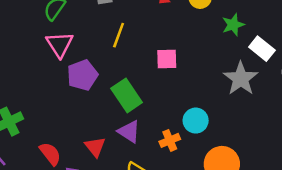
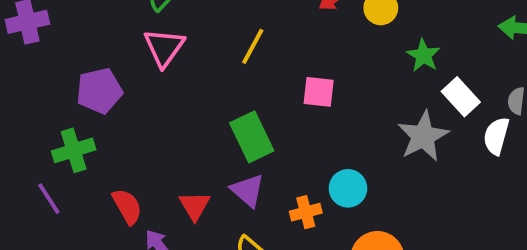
green star: (233, 25) -> (423, 55), turned -30
purple pentagon: (82, 75) -> (99, 91), moved

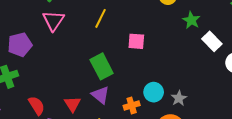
gray star: (423, 136) -> (179, 98), moved, size x0.6

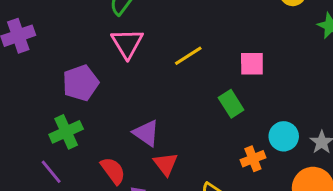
yellow line: (101, 18) -> (188, 56), moved, turned 36
green rectangle: (102, 66) -> (231, 104), moved, size x0.7
purple triangle: (100, 95) -> (146, 133), moved

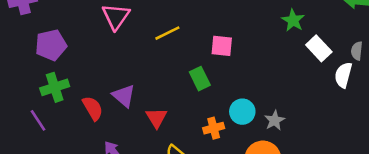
purple pentagon: (81, 83) -> (51, 45), moved
red triangle: (166, 164) -> (156, 118), moved
red semicircle: (113, 171) -> (93, 108), moved

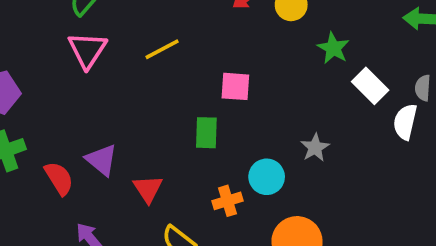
yellow line: (167, 33) -> (162, 49), moved
green rectangle: (200, 79) -> (206, 133), turned 30
gray star: (275, 120) -> (315, 148), moved

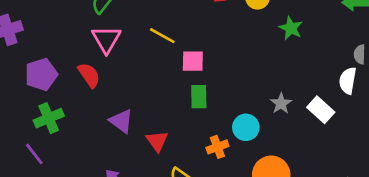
yellow line: (162, 49) -> (162, 36), turned 60
pink square: (235, 86) -> (193, 61), moved
white rectangle: (370, 86) -> (321, 110), moved
red semicircle: (59, 178) -> (89, 75), moved

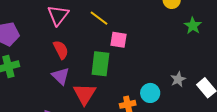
red semicircle: (89, 75) -> (61, 50), moved
green rectangle: (199, 97) -> (100, 64), moved, size x1.4
red triangle: (157, 141) -> (85, 94), size x1.4

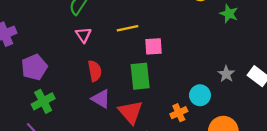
pink triangle: (58, 15) -> (83, 35), size x0.7
yellow line: (99, 18) -> (128, 28), turned -36
red semicircle: (61, 50) -> (95, 71), turned 30

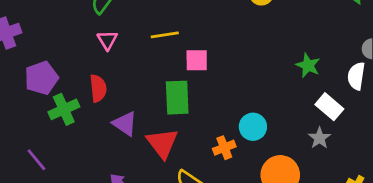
green star: (229, 14) -> (308, 65), moved
red semicircle: (95, 71) -> (98, 88), moved
gray star: (226, 74) -> (319, 138), moved
green cross: (43, 101) -> (64, 109), moved

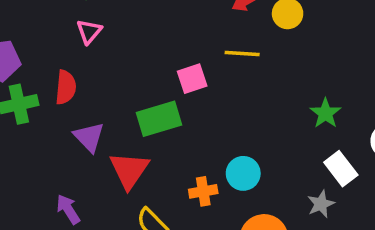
yellow line: (165, 35) -> (242, 53), moved
pink square: (197, 60) -> (192, 79), turned -30
green rectangle: (177, 98) -> (159, 119), turned 64

